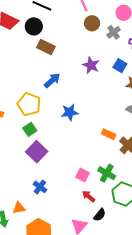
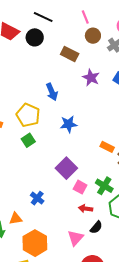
brown rectangle: (46, 47) -> (70, 54), moved
blue arrow: (52, 80) -> (52, 92), turned 108
purple square: (37, 152) -> (66, 168), moved
red arrow: (89, 196) -> (86, 209), turned -32

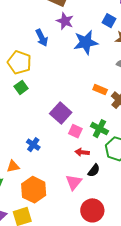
purple star: (91, 78) -> (65, 21), moved
blue star: (69, 124) -> (86, 42), moved, size x1.4

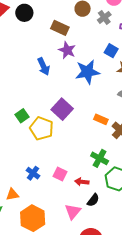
yellow pentagon: (19, 62) -> (42, 128), moved
purple square: (61, 113) -> (62, 109), moved
pink square: (75, 131) -> (60, 174), moved

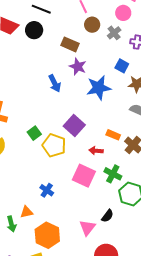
pink square: (60, 174) -> (84, 176), moved, size x1.6
red arrow: (82, 182) -> (96, 151), moved

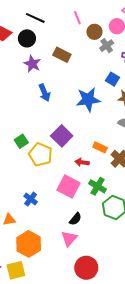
brown circle: (92, 25) -> (94, 32), moved
purple star: (78, 67) -> (32, 64), moved
black semicircle: (107, 216) -> (75, 219), moved

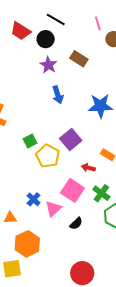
pink triangle: (69, 239) -> (53, 209), moved

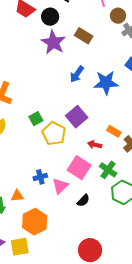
purple star: (48, 65) -> (53, 42), size x1.4
blue arrow: (58, 95) -> (77, 74), moved, turned 54
blue cross: (34, 199) -> (40, 177), turned 32

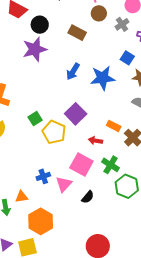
brown circle: (118, 16) -> (99, 13), moved
black circle: (50, 17) -> (40, 25), moved
purple star: (53, 42) -> (35, 49), moved, turned 30

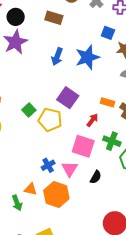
red arrow: (95, 141) -> (92, 120), turned 128
orange triangle: (22, 197) -> (31, 189), turned 32
orange hexagon: (41, 221) -> (56, 194), moved

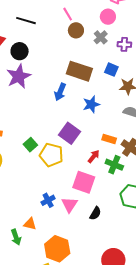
brown rectangle: (54, 18) -> (79, 71), moved, size x1.4
blue star: (87, 57) -> (91, 104), moved, size x0.7
green cross: (112, 141) -> (114, 165), moved
orange hexagon: (56, 194) -> (57, 249), moved

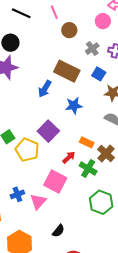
pink line: (68, 14) -> (54, 12), moved
gray cross: (101, 37) -> (92, 49), moved
black semicircle: (95, 213) -> (58, 231), moved

